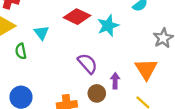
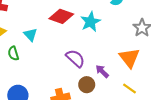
purple arrow: (115, 81) -> (102, 71), turned -40

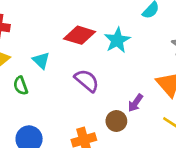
purple semicircle: (75, 58) -> (87, 81), moved
purple arrow: (102, 71) -> (135, 103), turned -96

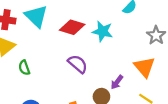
cyan star: (117, 40) -> (103, 31), turned -30
cyan triangle: (41, 60) -> (36, 16), moved, size x1.6

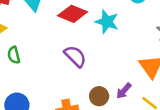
purple arrow: (117, 82) -> (124, 91), moved

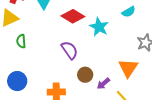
brown circle: (99, 96) -> (85, 75), moved

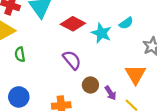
cyan semicircle: (129, 12) -> (126, 23), moved
purple arrow: (103, 84) -> (110, 93), turned -80

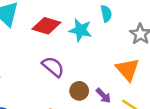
cyan semicircle: (126, 23) -> (106, 14), turned -56

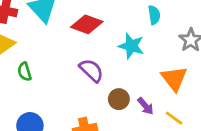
cyan star: (80, 30) -> (131, 46), moved

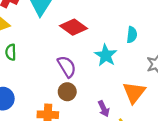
brown circle: (119, 99) -> (67, 92), moved

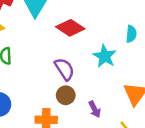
purple arrow: (104, 109) -> (95, 109), moved

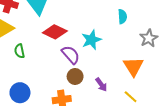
red diamond: (70, 28) -> (55, 32), moved
cyan star: (105, 56) -> (91, 40), moved, turned 30

